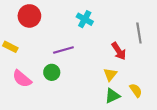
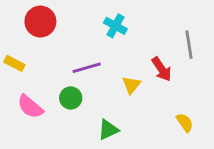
yellow triangle: (110, 74) -> (131, 85), moved
green triangle: (112, 96) -> (108, 130), moved

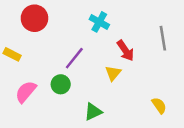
purple line: (87, 68) -> (74, 58), turned -35
red arrow: (162, 69) -> (125, 51), moved
pink semicircle: (30, 107) -> (26, 92), turned 90

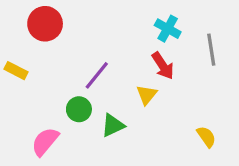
cyan cross: (99, 22) -> (168, 29), moved
pink semicircle: (26, 92) -> (45, 142), moved
green triangle: (93, 112) -> (113, 125), moved

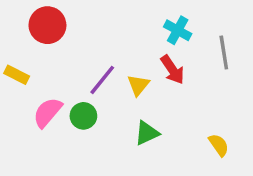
yellow triangle: (147, 95) -> (138, 85), moved
green triangle: (113, 125) -> (147, 133), moved
pink semicircle: (45, 142) -> (47, 112), moved

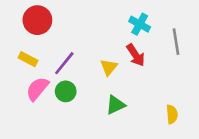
yellow rectangle: (17, 75) -> (28, 59), moved
purple line: (102, 80) -> (64, 63), moved
yellow semicircle: (219, 145) -> (172, 114), turned 30

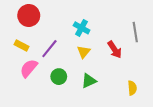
cyan cross: (140, 24) -> (82, 28), moved
red arrow: (136, 55) -> (115, 50), moved
green circle: (66, 91) -> (59, 77), moved

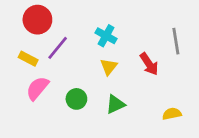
purple line: (49, 49) -> (58, 48), moved
yellow semicircle: (132, 88) -> (172, 114), turned -96

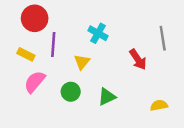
purple line: (58, 48) -> (53, 44), turned -35
yellow triangle: (109, 67) -> (82, 62), moved

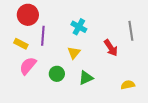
yellow triangle: (82, 62) -> (74, 53), moved

